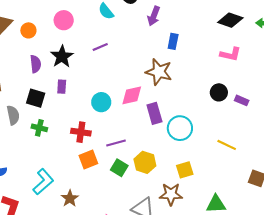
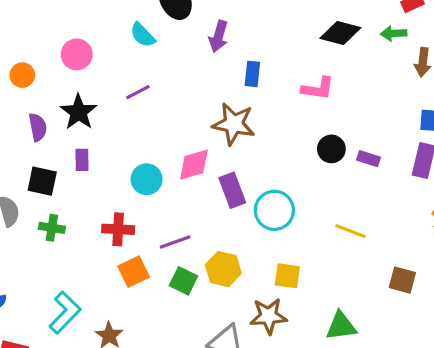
pink L-shape: (230, 54) -> (318, 88), moved
yellow square: (185, 170) -> (287, 276), turned 30

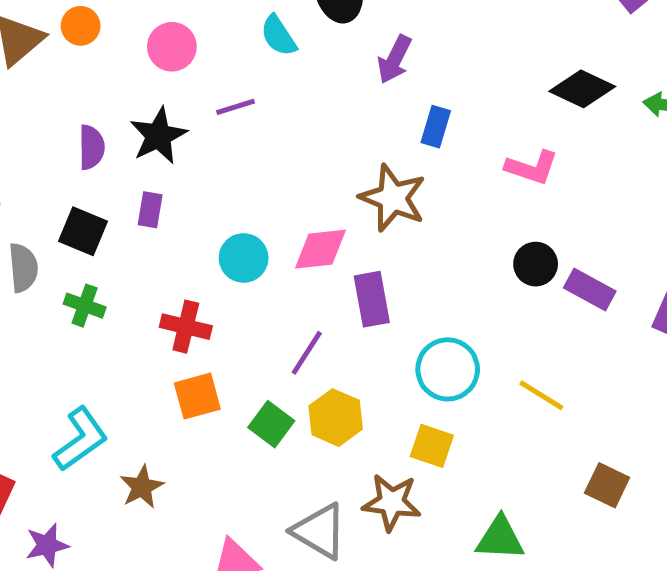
orange circle: (22, 75) -> (81, 26), moved
purple line: (138, 92) -> (236, 107), moved
purple rectangle: (369, 159) -> (590, 289), size x1.4
cyan circle: (274, 210) -> (448, 369), moved
purple line: (175, 242) -> (307, 353), moved, turned -48

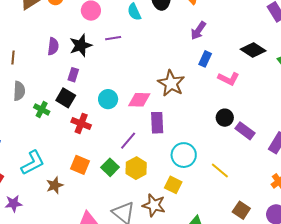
purple arrow: (395, 59) -> (198, 31), moved
blue rectangle: (436, 127) -> (205, 59), moved
black square: (83, 231) -> (66, 98), moved
orange square: (197, 396) -> (80, 165), moved, turned 30

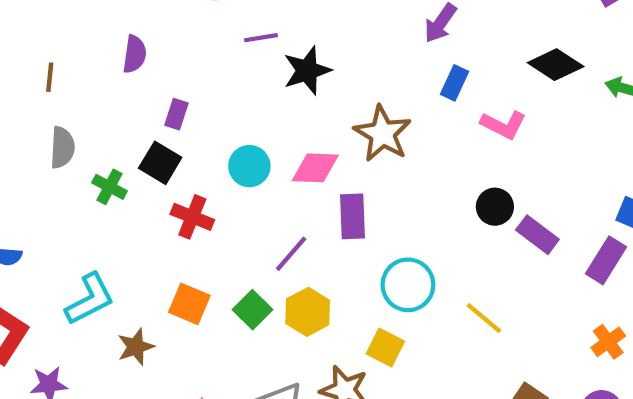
black star: (81, 45) -> (307, 71), moved

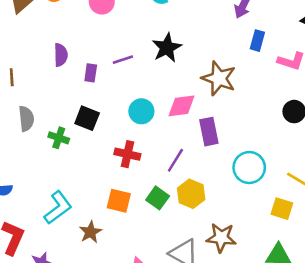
purple line: (261, 38) -> (123, 60), moved
purple rectangle: (176, 114) -> (91, 73), moved
red cross: (192, 217) -> (127, 154), moved
yellow square: (385, 347) -> (282, 209), moved

